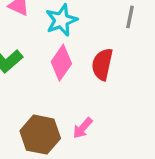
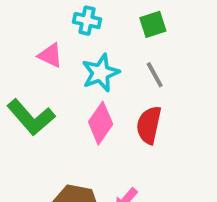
gray line: (130, 17) -> (155, 75), moved, turned -40

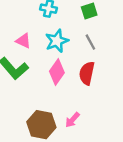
pink triangle: (50, 55) -> (23, 41), moved

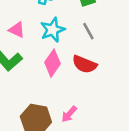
red semicircle: (87, 73) -> (85, 64), turned -80

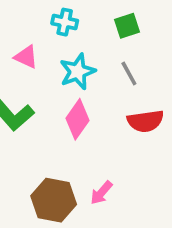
pink triangle: (17, 30) -> (26, 57), moved
red semicircle: (85, 64) -> (145, 121), moved, turned -30

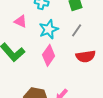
gray line: (129, 73) -> (77, 30), turned 64

